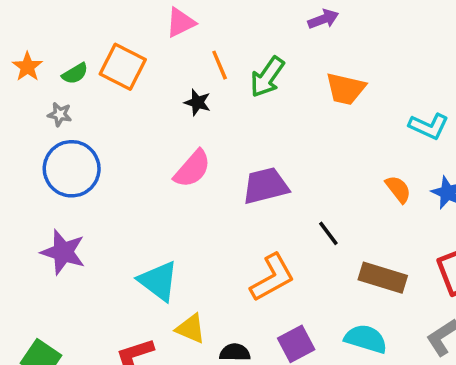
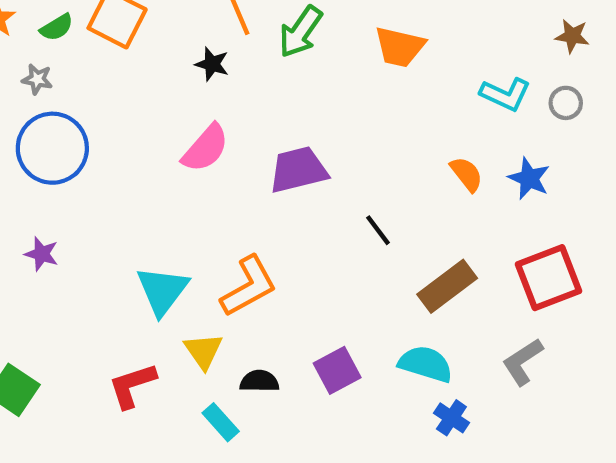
purple star: (63, 252) -> (42, 254), size x0.6
orange L-shape: (272, 278) -> (249, 286), moved
brown rectangle: (383, 278) -> (447, 286), turned -54
cyan triangle: (158, 281) -> (162, 291), turned 30
yellow triangle: (191, 329) -> (203, 351), turned 32

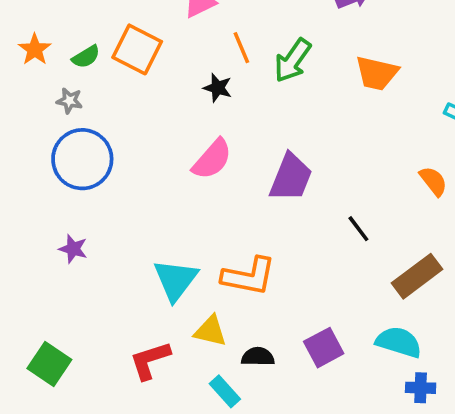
purple trapezoid: (298, 170) -> (291, 177), turned 126
orange L-shape: (249, 286) -> (249, 276), turned 40
yellow triangle: (203, 351) -> (210, 331), turned -42
blue cross: (451, 418) -> (421, 388), turned -32

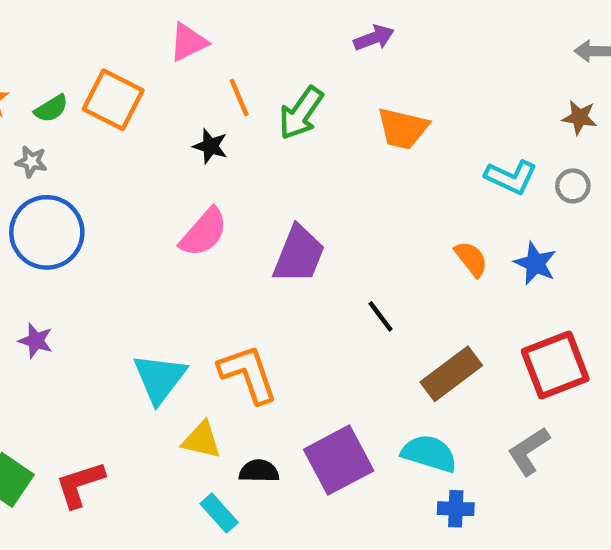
orange L-shape: (249, 276) -> (248, 374), turned -120
purple square: (324, 348) -> (339, 460), size x1.4
red L-shape: (150, 360) -> (80, 484), moved

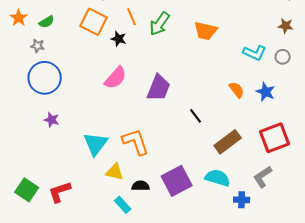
orange square: (113, 100) -> (94, 22), moved
purple star: (36, 341) -> (52, 120), moved
blue cross: (456, 509) -> (242, 200), moved

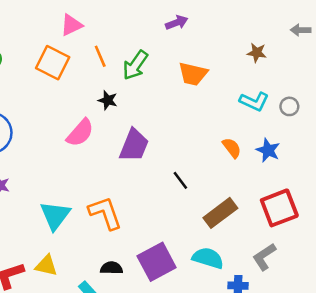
brown star: (286, 26) -> (257, 53), moved
black star: (119, 39) -> (108, 100), moved
yellow triangle: (115, 172) -> (46, 266), moved

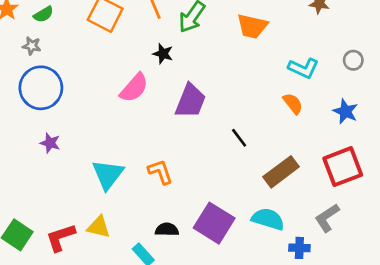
cyan L-shape: (254, 101) -> (303, 68), moved
blue star: (268, 150) -> (345, 111), moved
orange L-shape: (105, 213) -> (160, 172), size x0.7
purple square: (157, 262) -> (214, 223), turned -30

